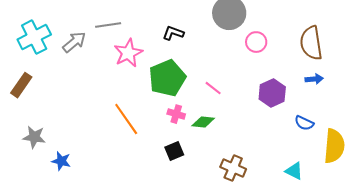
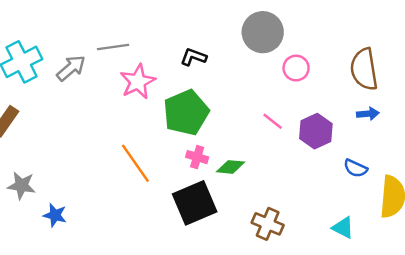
pink line: (213, 88) -> (273, 121), moved
black square: (174, 151) -> (195, 203), size x1.8

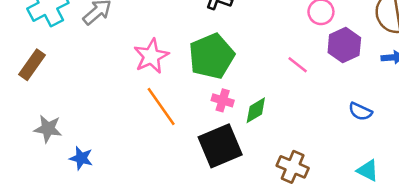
pink star: (138, 82) -> (151, 56), moved
purple hexagon: (316, 131) -> (344, 45), moved
green diamond: (231, 167) -> (256, 110), turned -36
blue semicircle: (355, 168) -> (360, 111), moved

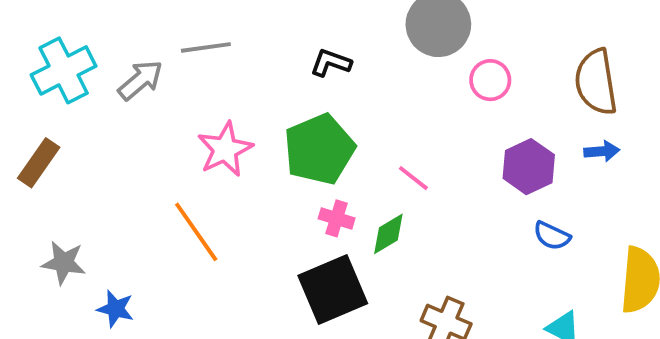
purple hexagon: (344, 45) -> (529, 167), moved
pink line: (298, 65) -> (413, 178), moved
orange line: (161, 107) -> (196, 232), moved

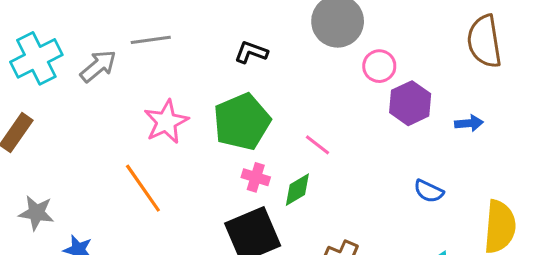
brown semicircle: (596, 82) -> (484, 41), moved
purple hexagon: (529, 167) -> (410, 103), moved

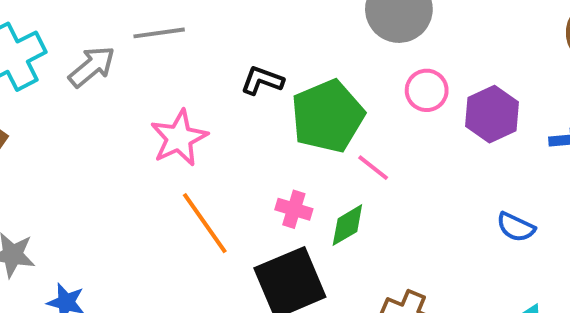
black L-shape: (251, 52) -> (262, 80), moved
pink circle: (379, 66) -> (427, 90), moved
green pentagon: (242, 122) -> (328, 116), moved
orange line: (143, 188) -> (205, 223), moved

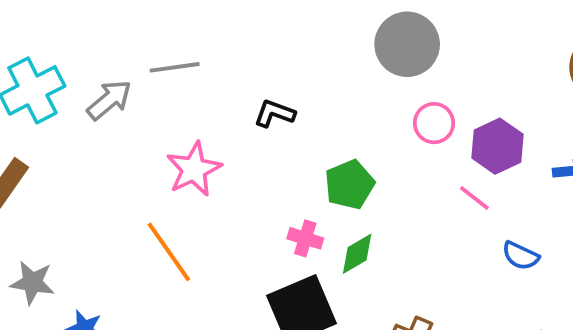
green pentagon: (328, 116) -> (349, 185), moved, size x0.7
pink line: (373, 168) -> (474, 198), moved
orange line: (205, 223) -> (169, 252), moved

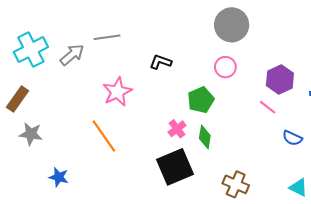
pink circle: (434, 123) -> (225, 67), moved
pink cross: (305, 238) -> (177, 129), turned 36
green diamond: (357, 254) -> (205, 137), turned -50
gray star: (32, 283) -> (31, 134), moved

